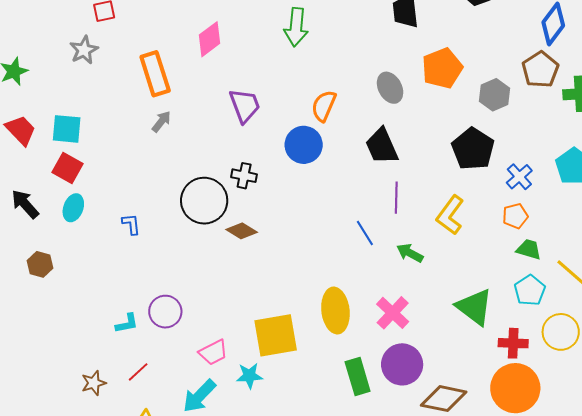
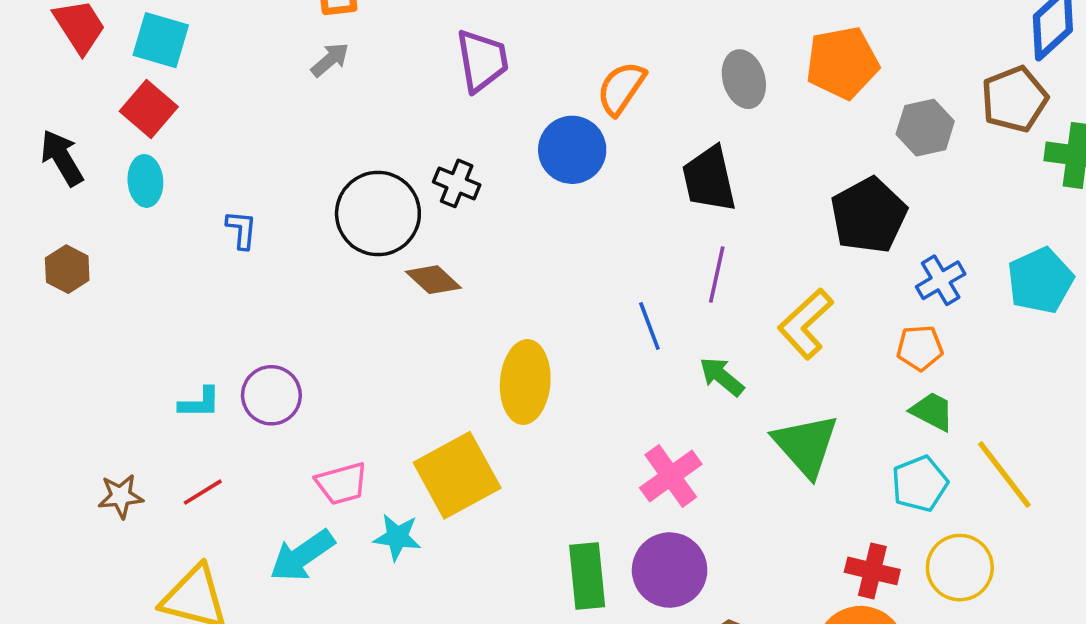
cyan ellipse: (73, 208) -> (145, 181), turned -36
green triangle: (474, 307) -> (806, 445), moved
yellow ellipse: (335, 311) -> (525, 382), moved
yellow square: (276, 335) -> (457, 475), turned -30

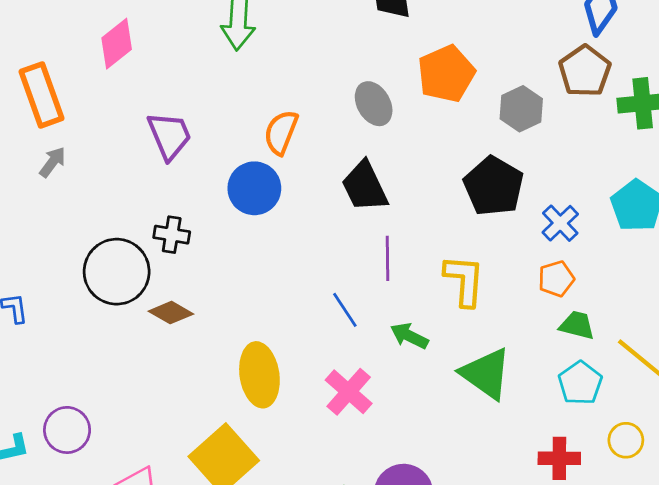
yellow L-shape: (806, 324) -> (464, 280), turned 150
pink cross: (671, 476) -> (349, 392), moved
yellow circle: (960, 568) -> (626, 440), size x0.7

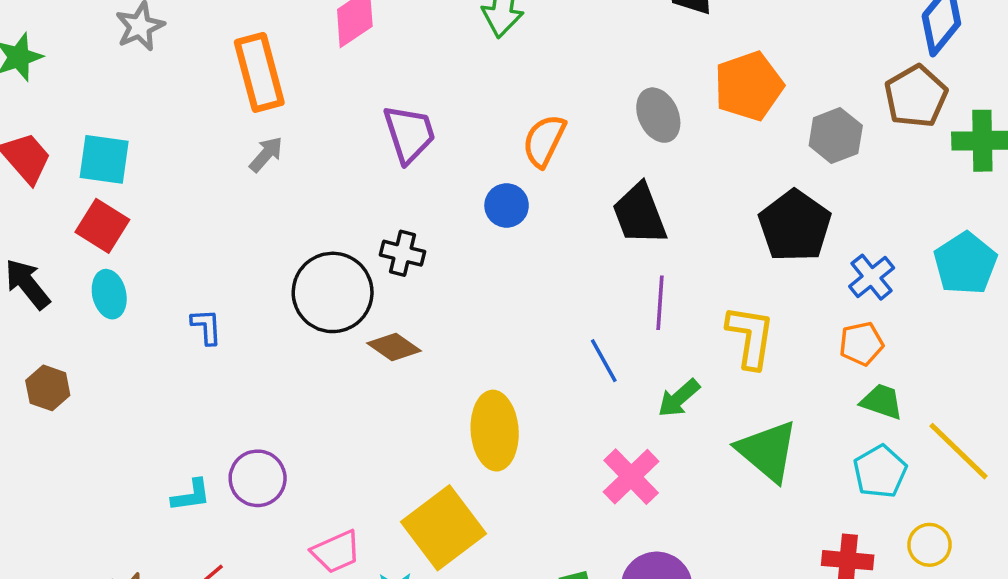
blue circle: (254, 188) -> (507, 205), size x0.7
green arrow: (409, 336) -> (679, 398), turned -72
pink cross: (349, 392) -> (631, 477), moved

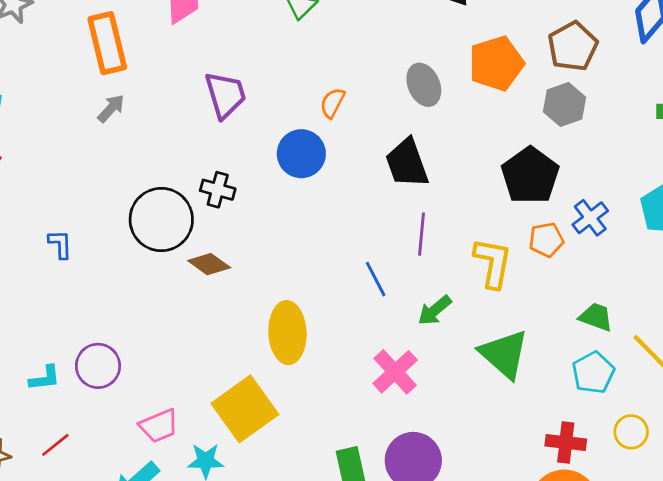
brown pentagon: (916, 96) -> (573, 46), moved
orange semicircle: (544, 141) -> (332, 103), size x0.7
blue circle: (507, 205) -> (301, 154), size x1.4
orange pentagon: (861, 344) -> (546, 240), moved

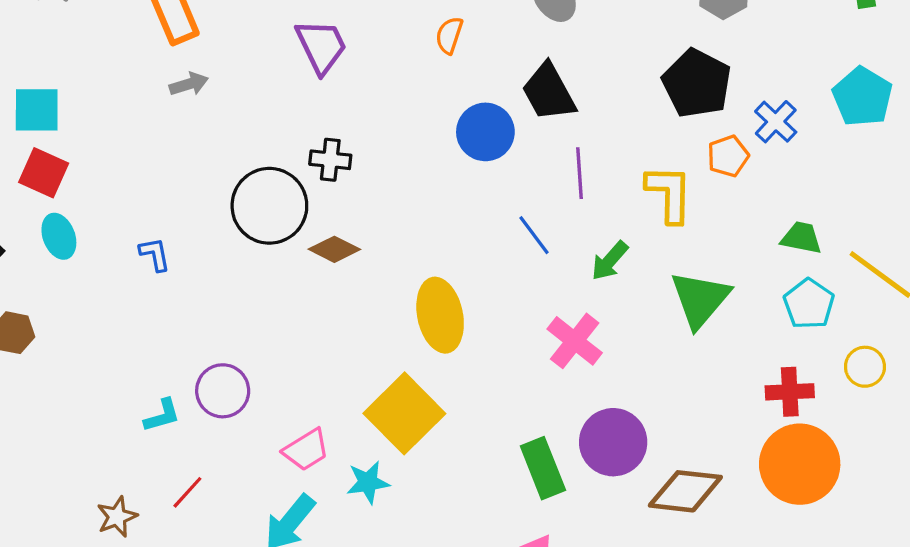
gray arrow: (111, 108) -> (189, 84), turned 40
blue circle: (301, 154) -> (485, 132), moved
green triangle: (504, 354) -> (700, 299), turned 38

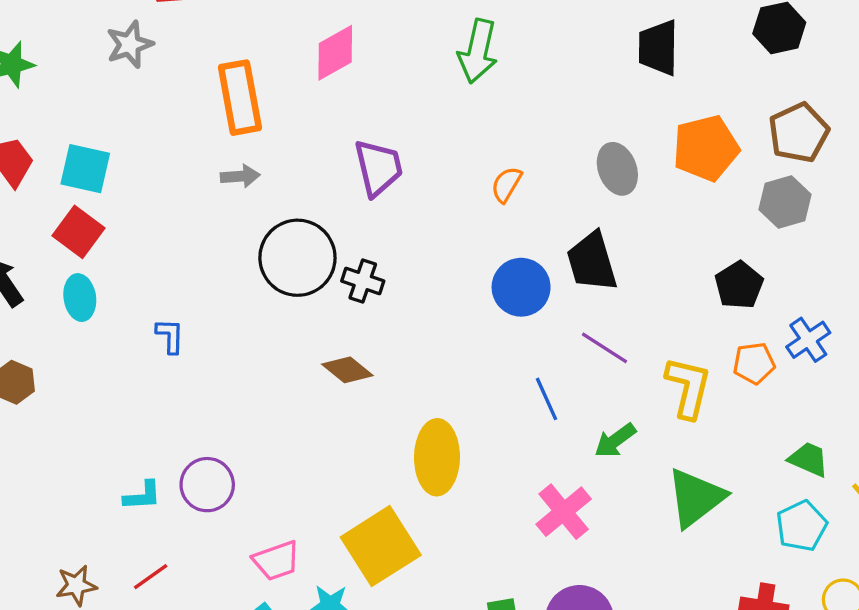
black pentagon: (697, 83) -> (739, 285), size x0.7
purple line: (580, 173) -> (605, 348), turned -66
black circle: (269, 206) -> (297, 258), moved

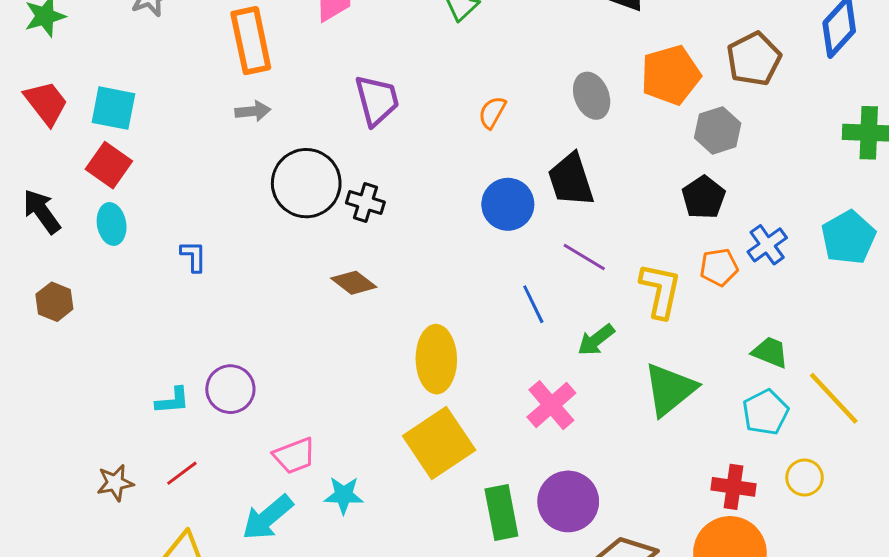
gray hexagon: (785, 202) -> (718, 130), moved
yellow square: (381, 546) -> (439, 443), moved

